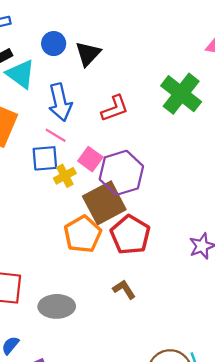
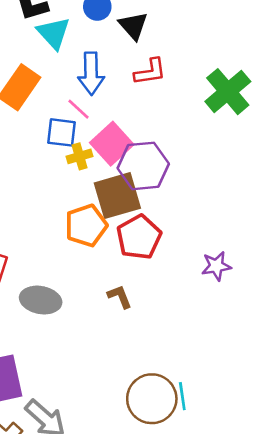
black triangle: (88, 54) -> (133, 26), turned -36
red L-shape: (115, 108) -> (150, 72), moved
pink square: (90, 159) -> (112, 144), size x1.5

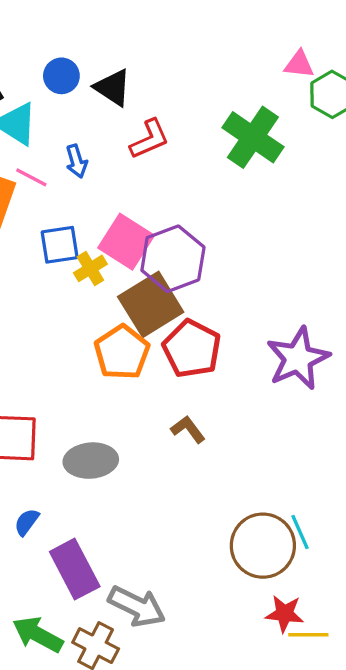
blue arrow: (91, 73) -> (76, 161), size x0.6
pink line: (78, 109) -> (31, 177), moved
purple star: (216, 266) -> (298, 358), size x1.6

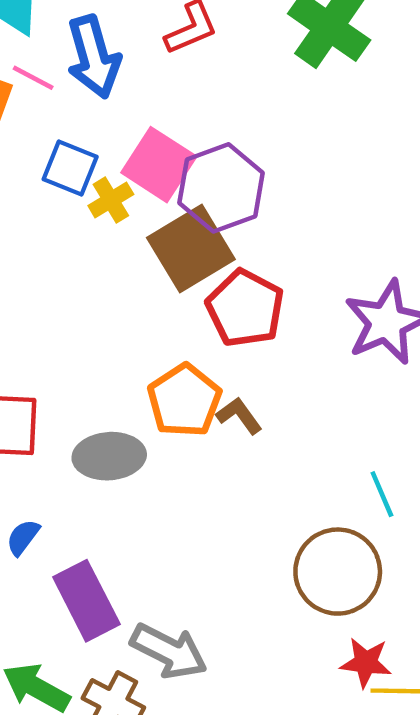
blue arrow: (76, 161) -> (94, 57), size x1.8
blue square: (60, 245) -> (70, 168), turned 30
orange pentagon: (122, 352) -> (184, 400), moved
cyan line: (300, 532) -> (382, 494), moved

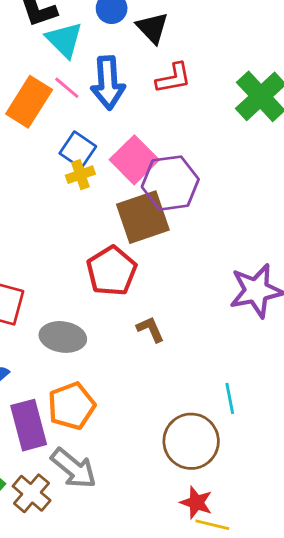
yellow cross: (111, 200) -> (80, 175), moved
red pentagon: (245, 308) -> (112, 271), moved
orange pentagon: (184, 400) -> (71, 406), moved

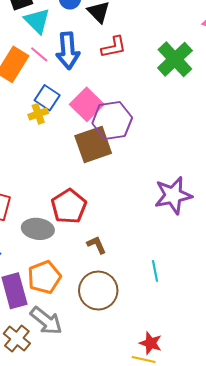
yellow cross: (80, 175) -> (38, 114), moved
red pentagon: (112, 271) -> (69, 206), moved
brown L-shape: (150, 329) -> (97, 245), moved
brown circle: (191, 441) -> (98, 291), moved
red star: (196, 503) -> (151, 343), moved

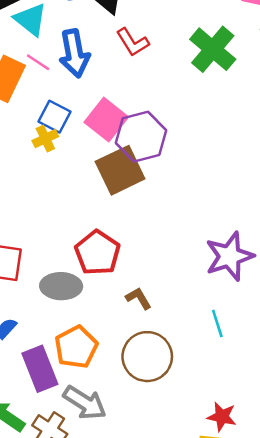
red L-shape: (114, 47) -> (133, 42), turned 76
purple star: (173, 195) -> (229, 256), moved

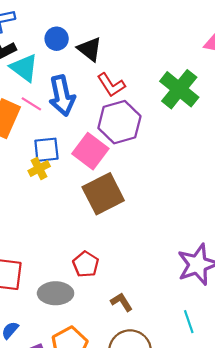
blue square: (54, 117) -> (46, 150), turned -32
purple hexagon: (141, 137) -> (119, 122), moved
red pentagon: (98, 253) -> (86, 264), size x0.7

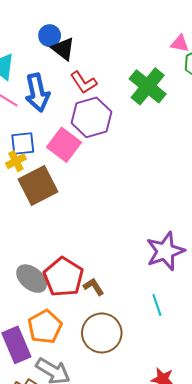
blue circle: (57, 39) -> (50, 36), moved
brown square: (103, 194) -> (38, 186), moved
red pentagon: (86, 264) -> (64, 277), moved, size x1.6
gray ellipse: (56, 293) -> (32, 279), turned 40

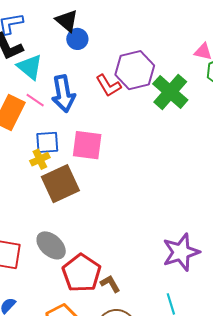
black triangle: (63, 49) -> (67, 21), moved
purple hexagon: (91, 117) -> (135, 70), moved
pink square: (64, 145) -> (87, 145), turned -32
gray ellipse: (32, 279) -> (51, 245), moved

